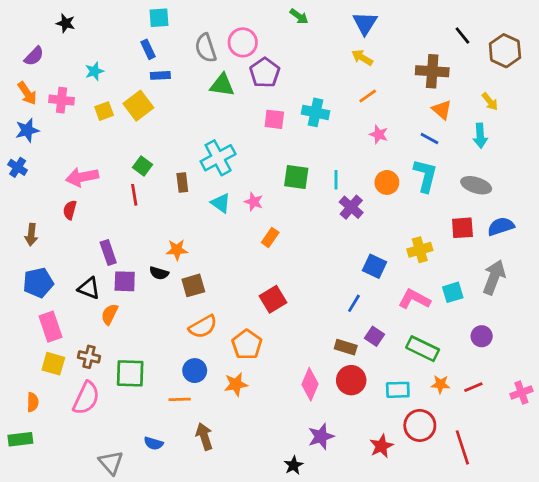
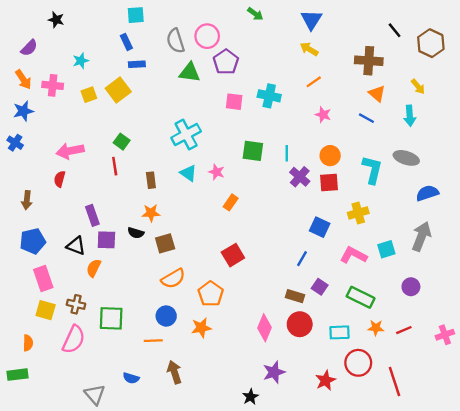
cyan L-shape: (425, 176) -> (372, 170), moved
brown rectangle: (182, 182) -> (151, 180), moved
red square: (462, 228) -> (329, 183), moved

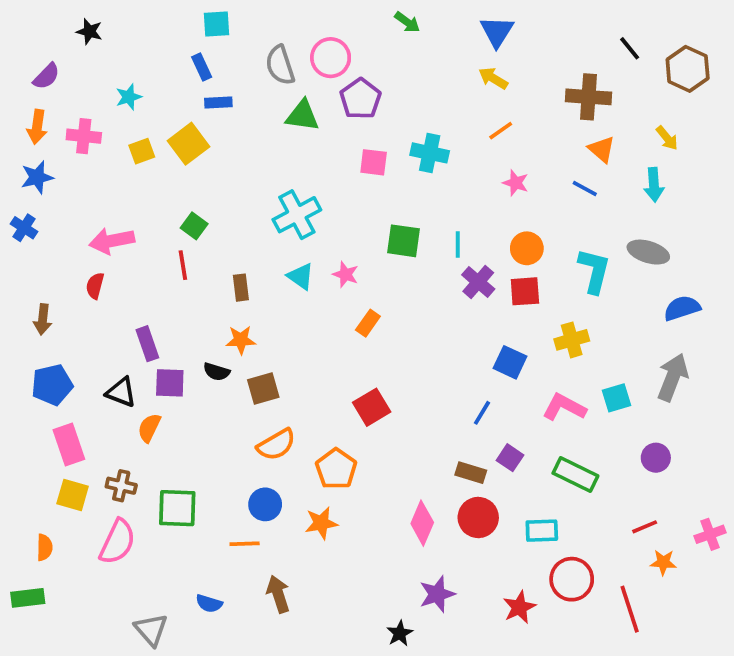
orange arrow: (23, 79) -> (37, 127), turned 42
orange star: (376, 328) -> (663, 562), moved

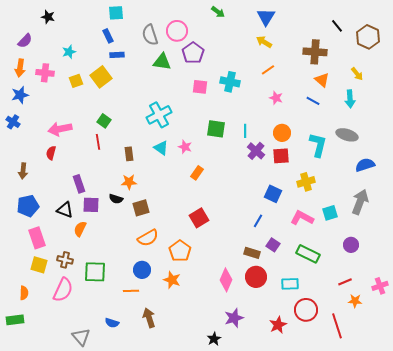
orange star: (321, 523) -> (172, 280), turned 30

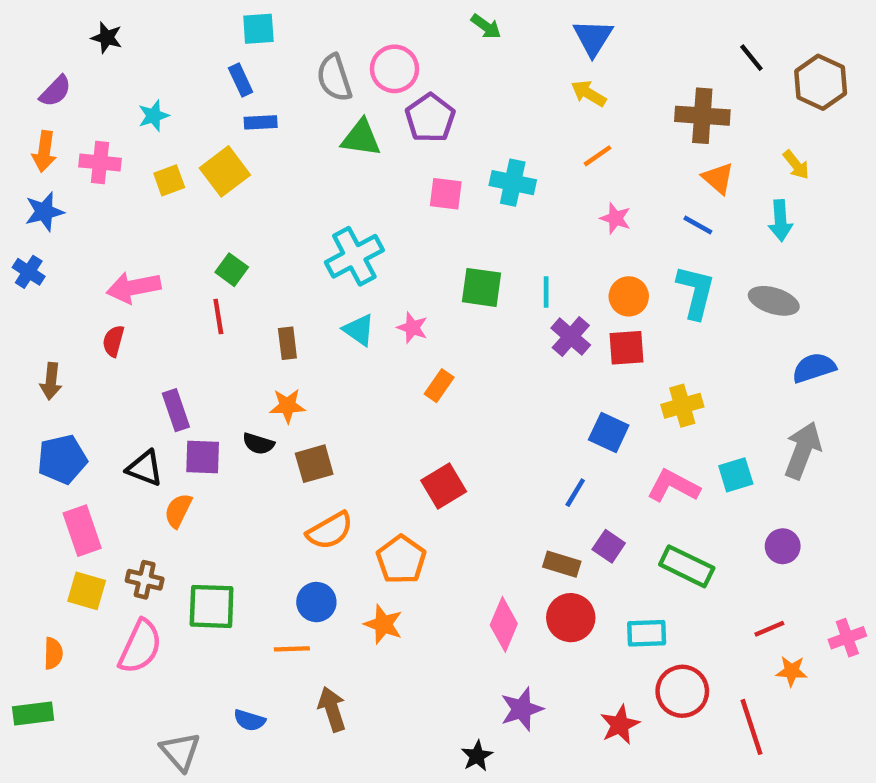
cyan L-shape: (318, 145) -> (696, 292), moved

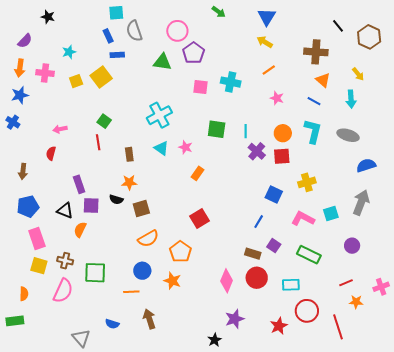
gray semicircle: (334, 78) -> (134, 31), moved
pink arrow: (133, 287) -> (60, 129), size x0.6

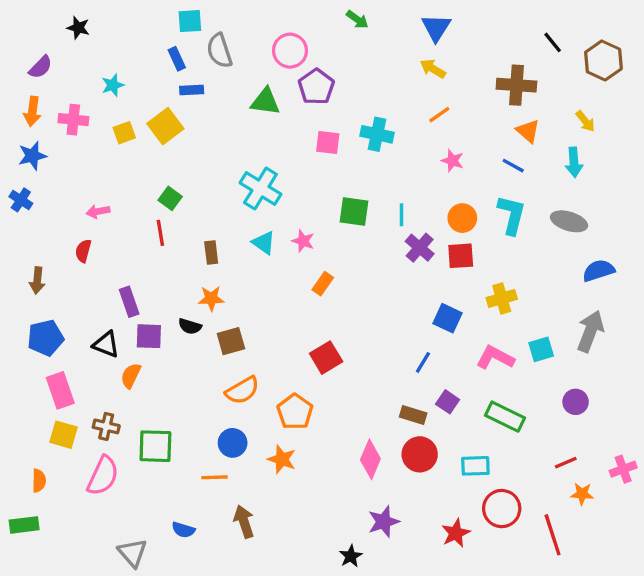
cyan cross: (159, 115) -> (260, 188), turned -30

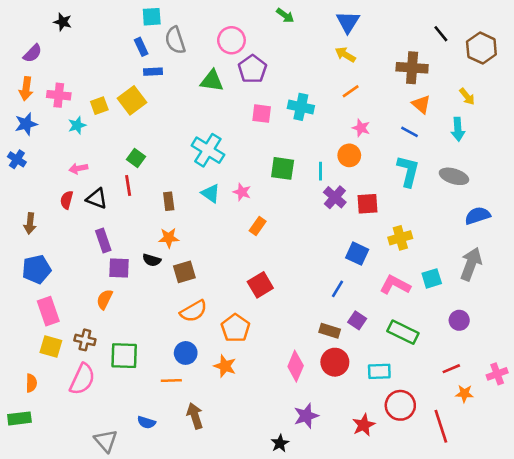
cyan star: (113, 85) -> (77, 125), moved
orange circle: (462, 218) -> (349, 155), moved
black triangle: (106, 344) -> (97, 199), moved

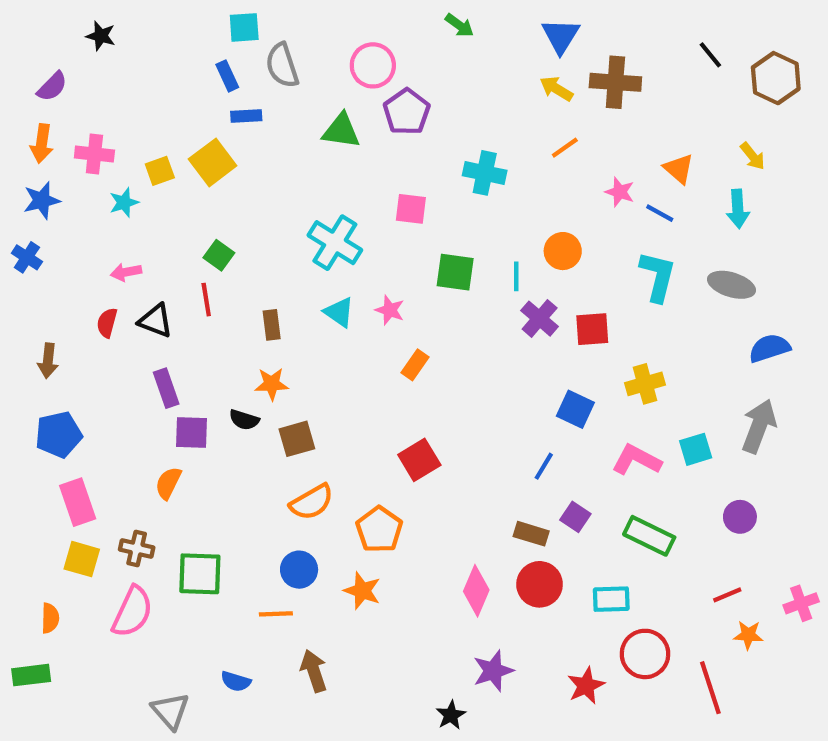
brown cross: (412, 68) -> (615, 82), moved
pink square: (262, 114) -> (411, 209), moved
pink star: (361, 128) -> (620, 192), moved

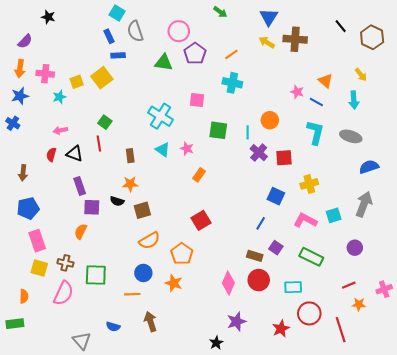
cyan square: (244, 27) -> (117, 13), turned 35
orange line: (565, 148) -> (231, 54), moved

